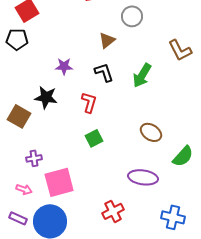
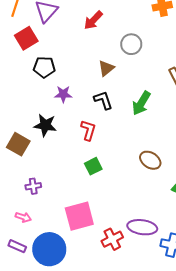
black pentagon: (17, 39) -> (44, 67), moved
purple ellipse: (143, 177) -> (142, 227), moved
pink square: (59, 182) -> (79, 216), moved

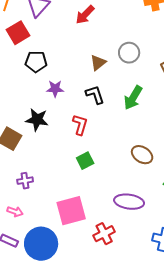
gray circle: (131, 44) -> (129, 53), moved
purple ellipse: (142, 227) -> (129, 202), moved

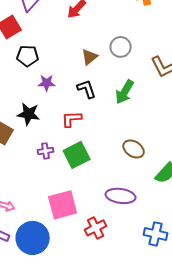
red L-shape: (80, 125) -> (72, 119), turned -110
green square: (85, 161) -> (77, 155), size x1.5
purple cross: (25, 181) -> (46, 151), moved

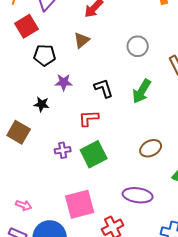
brown triangle: (90, 57) -> (82, 40), moved
black star: (29, 114) -> (42, 104), moved, size x0.7
brown ellipse: (134, 149) -> (151, 148), turned -60

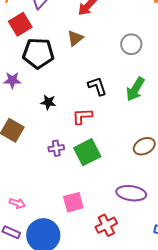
black pentagon: (45, 55) -> (38, 53), size x1.4
purple star: (64, 82) -> (12, 80), moved
black star: (42, 104) -> (48, 102), moved
pink square: (80, 204) -> (73, 202), size x0.7

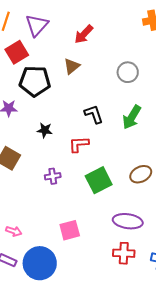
green square: (87, 152) -> (99, 180), moved
red cross: (106, 225) -> (124, 253), moved, turned 30

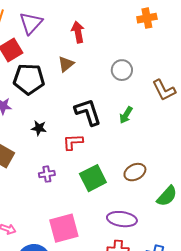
red arrow: (84, 34) -> (78, 32), turned 125
black L-shape: (94, 114) -> (88, 112), size x1.4
green arrow: (132, 117) -> (126, 115), size x0.7
pink square: (70, 230) -> (64, 228), size x1.4

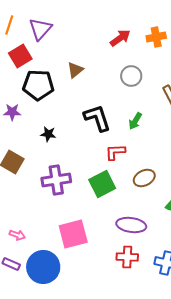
orange cross: (147, 18) -> (156, 37), moved
red arrow: (78, 32) -> (120, 38), moved, turned 65
red L-shape: (73, 142) -> (115, 152), moved
purple cross: (47, 174) -> (56, 180), size x1.8

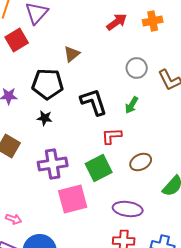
gray circle: (131, 76) -> (137, 68), moved
black pentagon: (38, 85) -> (48, 84), moved
pink square: (73, 234) -> (73, 199), moved

